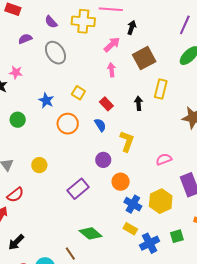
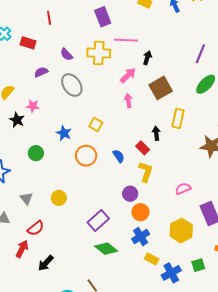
red rectangle: (106, 104) -> (143, 148), moved
purple circle: (103, 160) -> (130, 194), moved
blue cross: (133, 204) -> (141, 237), moved, turned 30
green diamond: (91, 233) -> (106, 249), moved
black arrow: (16, 242) -> (46, 263), moved

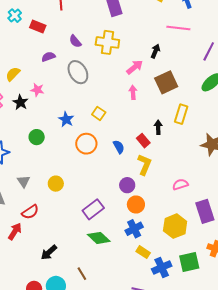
pink line: (126, 40) -> (178, 28), moved
black arrow: (46, 263) -> (49, 252), moved
green square: (198, 265) -> (189, 262), size x1.5

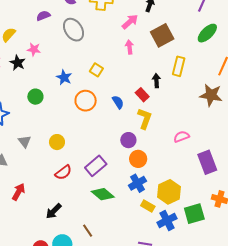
red semicircle: (30, 212) -> (63, 172), moved
yellow hexagon: (175, 226) -> (169, 192), moved

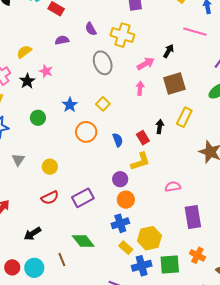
gray ellipse: (74, 30) -> (103, 63), moved
yellow L-shape: (145, 119) -> (140, 161), turned 40
green diamond: (103, 194) -> (83, 241), moved

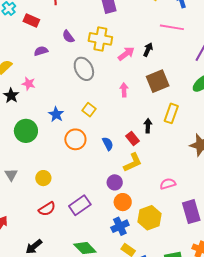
pink arrow: (146, 64) -> (126, 54), moved
green circle: (38, 118) -> (26, 131), size x1.5
yellow hexagon: (149, 238) -> (150, 218), moved

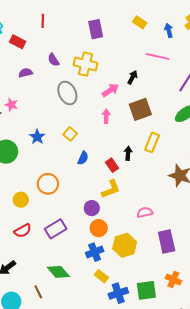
pink arrow: (126, 54) -> (110, 90), moved
orange circle: (75, 139) -> (48, 184), moved
blue semicircle: (108, 144) -> (83, 158), moved, turned 48

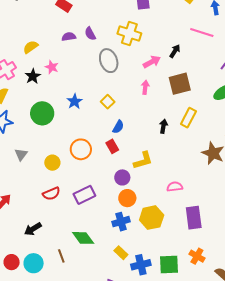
purple semicircle: (54, 60) -> (90, 34), moved
red rectangle: (112, 165) -> (112, 146), moved
yellow rectangle: (101, 276) -> (121, 253), moved

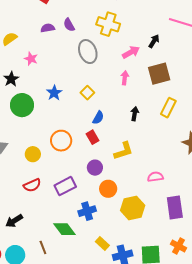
black star: (33, 76) -> (11, 79), moved
black arrow: (163, 126) -> (135, 114), moved
purple circle: (122, 177) -> (95, 168), moved
blue cross: (121, 222) -> (87, 211), moved

